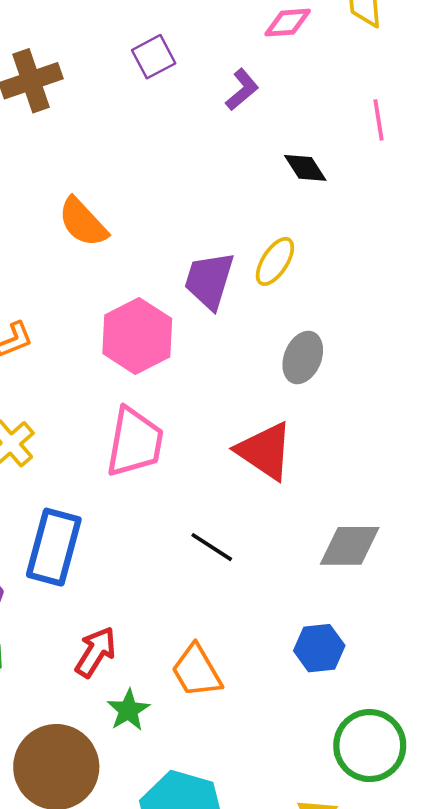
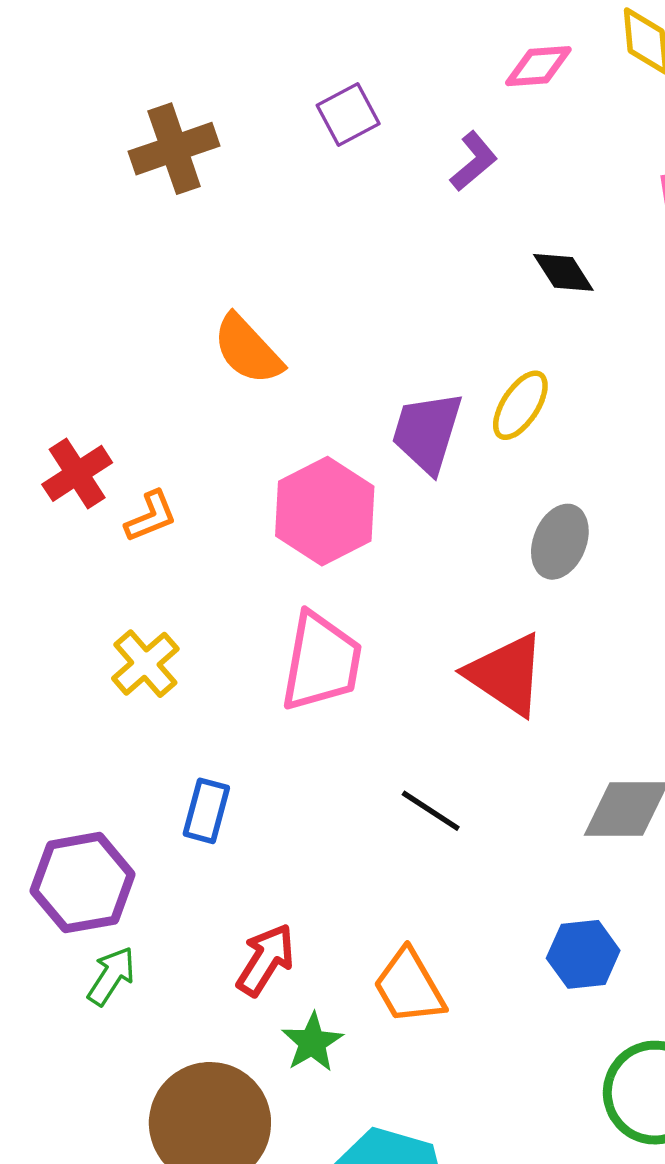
blue rectangle: (54, 547) -> (206, 811), size x0.6

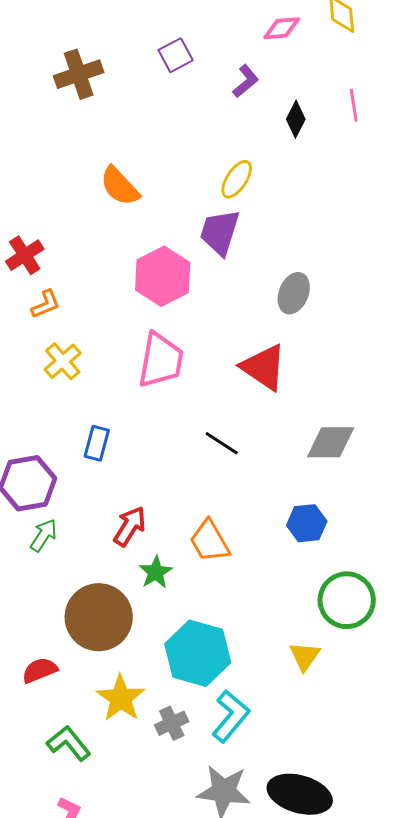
black diamond: (563, 272) -> (296, 119), moved, turned 60
yellow ellipse: (520, 405) -> (237, 179), moved
orange L-shape: (151, 517) -> (46, 304), moved

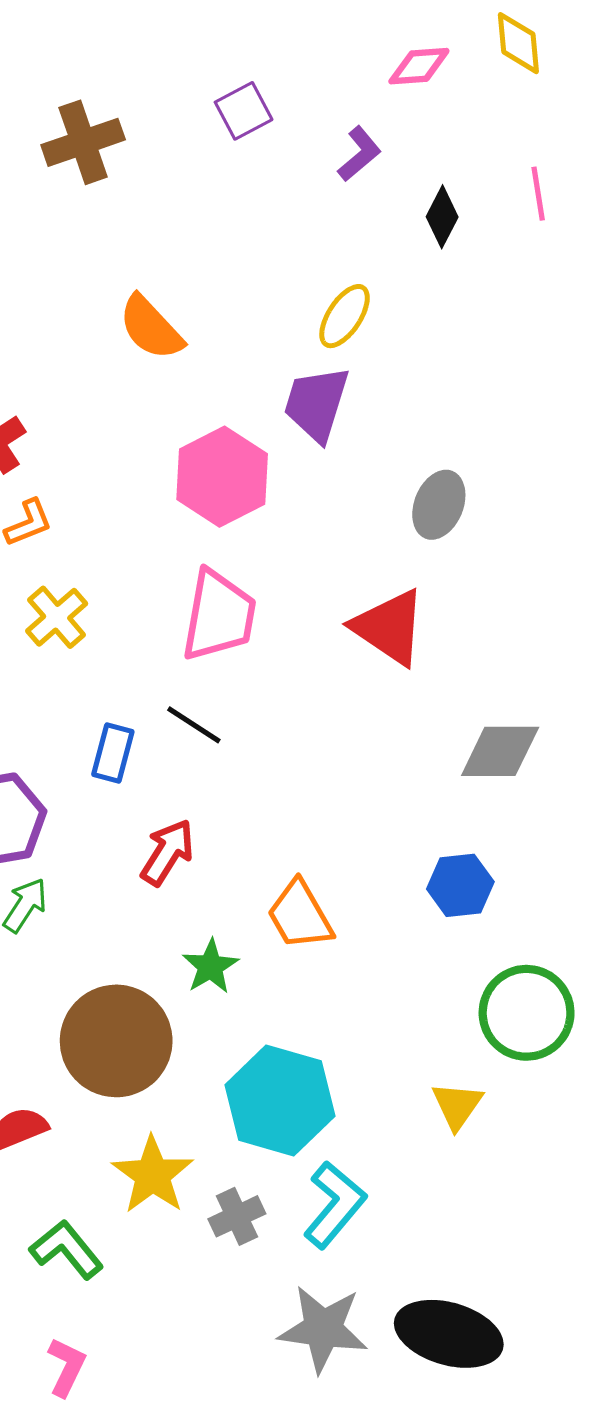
black line: (222, 443) -> (194, 725), moved
red arrow: (130, 526) -> (167, 852), moved

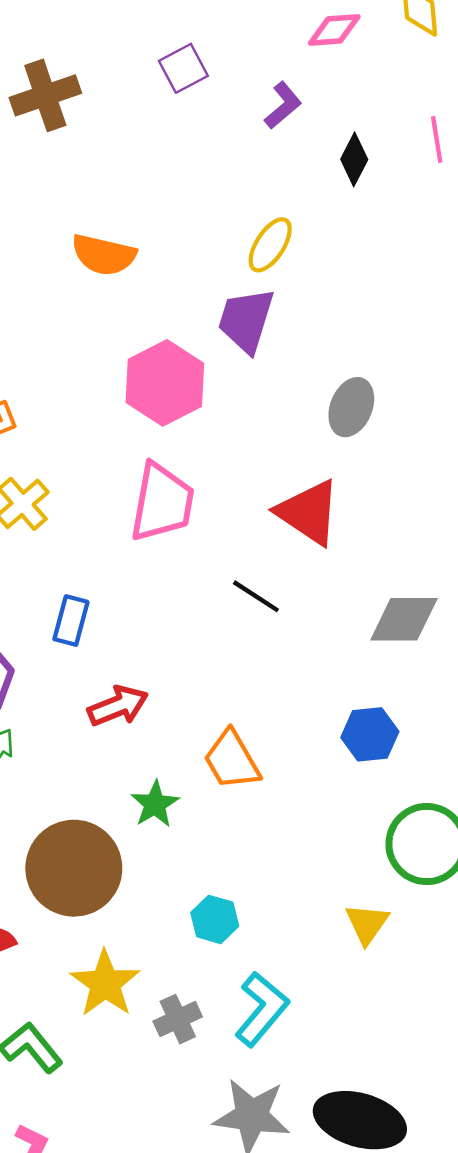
orange semicircle: (151, 328) -> (104, 255), turned -34
black line: (194, 725) -> (256, 596), moved
red arrow: (167, 852) -> (118, 706), turned 36
cyan hexagon: (280, 1101) -> (215, 919), size x0.5

